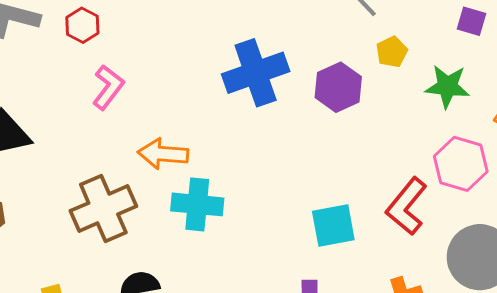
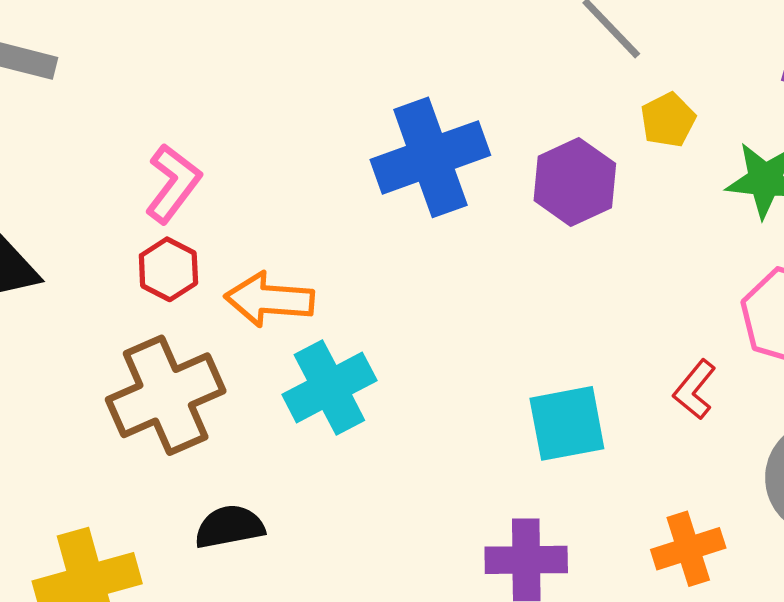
red hexagon: (82, 25) -> (168, 269), moved
cyan cross: (197, 204) -> (329, 388), turned -33
red L-shape: (407, 206) -> (695, 389), size x0.6

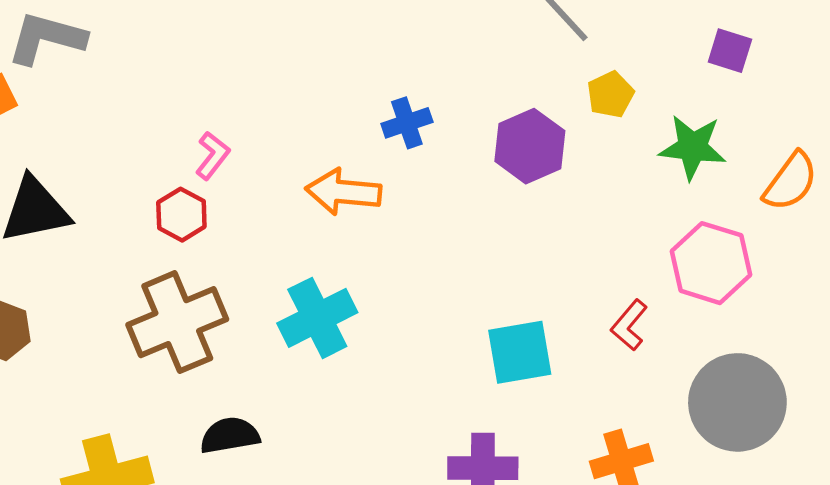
blue cross: (430, 157) -> (407, 123), size x0.5
pink L-shape: (173, 184) -> (213, 155), moved, size x0.7
orange arrow: (269, 299) -> (343, 192), moved

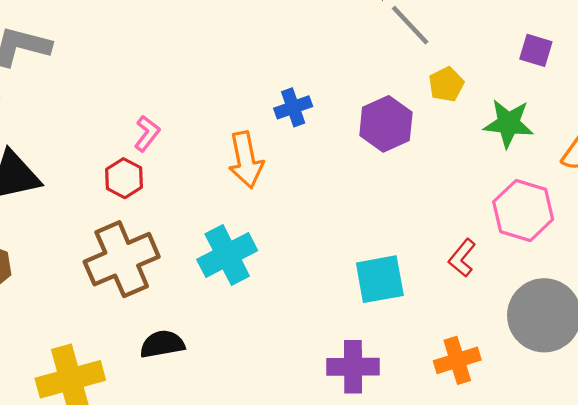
orange arrow: (343, 192) -> (246, 160), turned -106

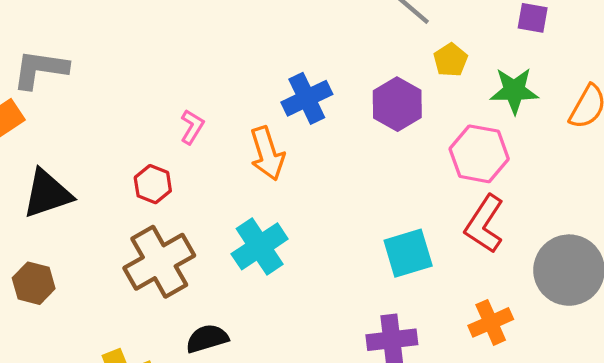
blue cross: (293, 107) -> (307, 98), size x1.4
pink L-shape: (147, 133) -> (192, 127), moved
pink hexagon: (523, 211) -> (479, 154), moved
red L-shape: (462, 258) -> (484, 224), size x1.6

